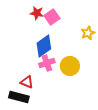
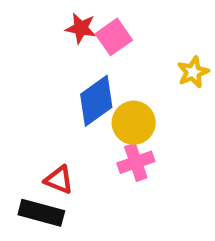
pink cross: (47, 63) -> (136, 162), moved
yellow circle: (70, 66) -> (134, 123), moved

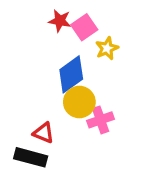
yellow star: (193, 72) -> (107, 48), moved
yellow circle: (134, 123) -> (79, 102), moved

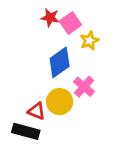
yellow circle: (79, 102) -> (60, 102), moved
pink cross: (100, 120) -> (84, 87), moved, turned -30

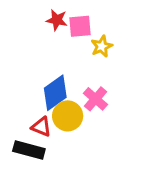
pink square: (70, 23) -> (80, 26), turned 30
blue diamond: (60, 62) -> (55, 93), moved

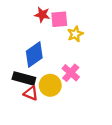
blue diamond: (55, 93) -> (34, 55), moved
black rectangle: (29, 150) -> (24, 78), moved

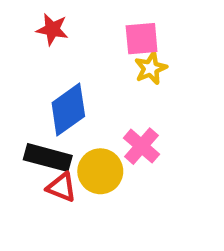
red star: (42, 15) -> (52, 29), moved
pink square: (59, 19) -> (142, 39), moved

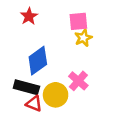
red star: (52, 29) -> (29, 16), turned 30

